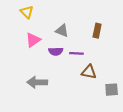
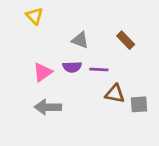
brown rectangle: (97, 31) -> (126, 40), turned -56
pink triangle: (33, 40) -> (43, 72), moved
gray square: (112, 90) -> (139, 104), moved

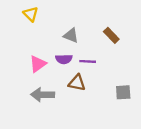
brown triangle: (115, 94) -> (77, 83), moved

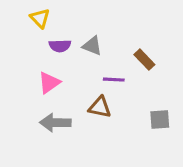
brown rectangle: (111, 35) -> (144, 60), moved
purple semicircle: (64, 59) -> (60, 46), moved

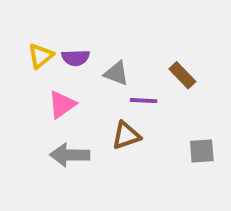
yellow triangle: (40, 18) -> (41, 56), moved, turned 35
gray triangle: (92, 46) -> (116, 73), moved
brown triangle: (100, 107) -> (126, 135), turned -30

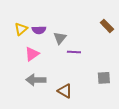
gray triangle: (116, 73) -> (60, 38), turned 48
brown rectangle: (182, 75) -> (107, 26), moved
brown triangle: (126, 135) -> (65, 91), moved, turned 49

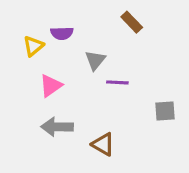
brown rectangle: (107, 26) -> (132, 22), moved
purple semicircle: (39, 30) -> (62, 33), moved
gray square: (104, 78) -> (165, 111), moved

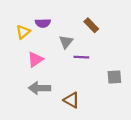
brown rectangle: (132, 22) -> (91, 25), moved

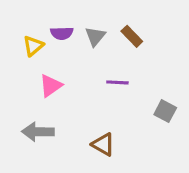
gray triangle: (66, 42) -> (95, 36), moved
gray square: (114, 77) -> (165, 111), turned 32
gray arrow: (40, 88) -> (38, 132), moved

